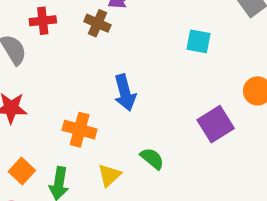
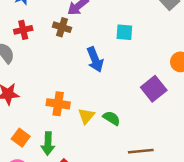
cyan square: (198, 41) -> (124, 32), moved
blue arrow: (125, 93) -> (95, 60), moved
yellow triangle: (109, 175) -> (86, 116), moved

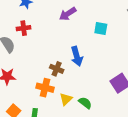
brown cross: (62, 27) -> (57, 69), moved
cyan square: (124, 32) -> (101, 28), moved

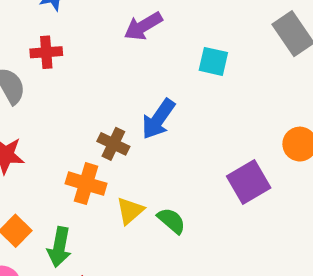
blue arrow: (77, 56) -> (158, 119), turned 48

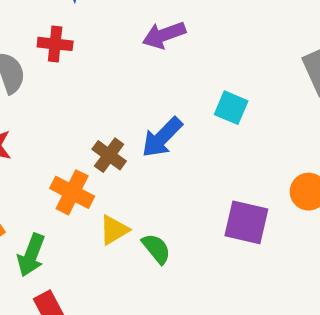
cyan square: (213, 61) -> (231, 108), moved
purple square: (249, 182) -> (246, 222), turned 33

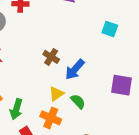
blue arrow: (162, 137) -> (75, 69), moved
orange cross: (72, 192) -> (51, 118), moved

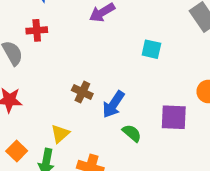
yellow triangle: (56, 94) -> (60, 134), moved
green semicircle: (78, 101) -> (132, 133), moved

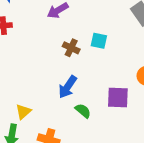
brown cross: (82, 92) -> (71, 48), moved

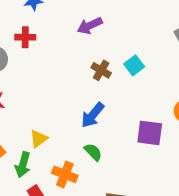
cyan square: (99, 41) -> (134, 65), turned 35
green semicircle: (83, 111) -> (93, 152), moved

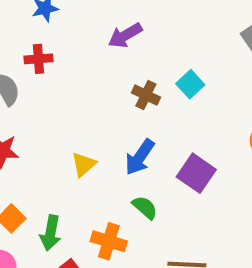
purple square: (150, 133) -> (196, 173), moved, turned 32
yellow triangle: (39, 139) -> (84, 164), moved

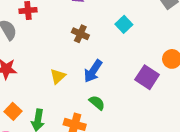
brown cross: (146, 95) -> (80, 34), moved
purple square: (196, 173) -> (147, 77), moved

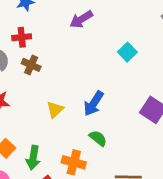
brown cross: (80, 34) -> (31, 65), moved

